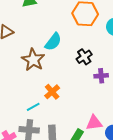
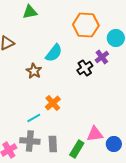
brown star: (33, 60) -> (34, 71), size x0.7
purple cross: (101, 76) -> (102, 57), moved, turned -32

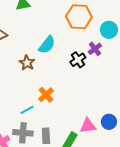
blue circle: (114, 144) -> (109, 122), moved

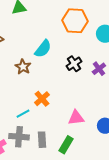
purple cross: (95, 49) -> (99, 69), moved
pink triangle: (88, 126) -> (76, 118), moved

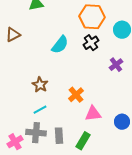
black cross: (74, 64) -> (91, 43), moved
brown star: (23, 67) -> (40, 85), moved
orange cross: (42, 99) -> (76, 95), moved

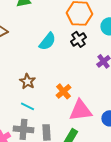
cyan line: (40, 110) -> (27, 106), turned 56
pink triangle: (93, 114) -> (80, 110), size x1.4

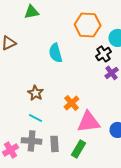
black cross: (78, 39) -> (104, 54), moved
cyan semicircle: (47, 41) -> (56, 53), turned 126

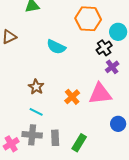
cyan semicircle: (56, 53) -> (56, 47), turned -48
pink triangle: (89, 122) -> (100, 94), moved

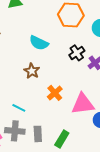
black cross: (104, 48) -> (77, 53), moved
brown star: (36, 87) -> (32, 71), moved
pink triangle: (100, 94) -> (83, 104), moved

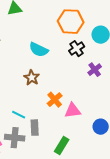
black cross: (77, 53) -> (77, 49), moved
pink triangle: (83, 104) -> (73, 111), moved, size x0.7
gray rectangle: (38, 134) -> (35, 128), moved

